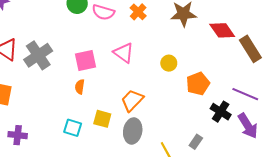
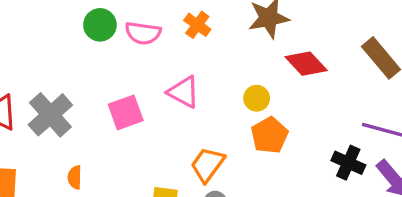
red diamond: (222, 30) -> (306, 64), moved
orange pentagon: (198, 84) -> (269, 135), moved
orange semicircle: (80, 87) -> (75, 177), moved

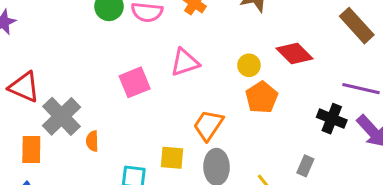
red diamond: (306, 64) -> (295, 53), moved
pink triangle: (184, 92) -> (185, 62), turned -44
gray cross: (50, 115) -> (62, 116), moved

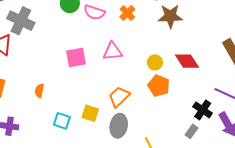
orange pentagon: (262, 97) -> (159, 86), turned -30
gray cross: (62, 116) -> (21, 21), moved, turned -32
gray rectangle: (305, 166) -> (191, 131), moved

